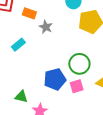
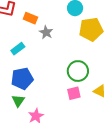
blue pentagon: (55, 79) -> (22, 79), moved
green triangle: (21, 97) -> (18, 101), turned 48

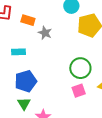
cyan rectangle: (18, 49) -> (18, 52), turned 40

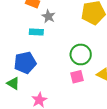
cyan rectangle: (18, 52) -> (36, 32), moved
green triangle: (24, 104) -> (13, 83), moved, turned -32

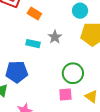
gray star: (48, 16) -> (55, 37), moved

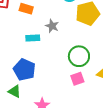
blue pentagon: (17, 72) -> (24, 70), turned -30

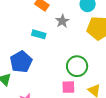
gray star: (52, 26) -> (62, 21), moved

